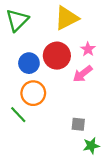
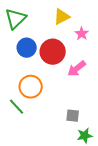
yellow triangle: (67, 18) -> (62, 17), size x0.7
pink star: (88, 49) -> (82, 34), moved
blue circle: (29, 63) -> (27, 48), moved

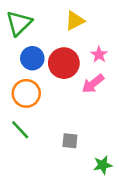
pink star: (82, 34) -> (99, 55), moved
orange circle: (31, 87) -> (26, 93), moved
gray square: (73, 116) -> (70, 141), moved

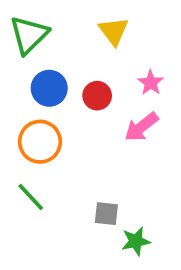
yellow triangle: (75, 21) -> (114, 31), turned -40
red circle: (64, 63) -> (97, 96), size x0.6
green star: (103, 165) -> (136, 241), moved

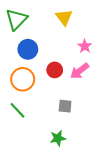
red circle: (97, 96) -> (55, 70), moved
gray square: (106, 214) -> (65, 106), moved
green star: (136, 241) -> (58, 138), moved

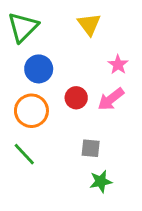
green star: (58, 138) -> (101, 181), moved

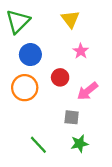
pink star: (118, 65) -> (81, 51), moved
pink arrow: (111, 99) -> (88, 91), moved
green line: (24, 154) -> (38, 145), moved

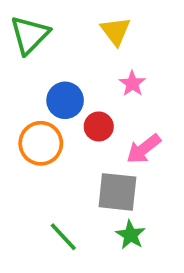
blue circle: (30, 55) -> (65, 100), moved
gray square: (72, 117) -> (117, 192), size x1.6
green star: (80, 144) -> (130, 235), turned -30

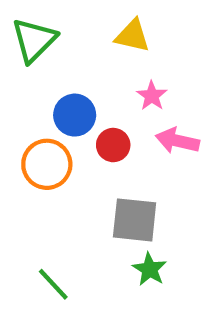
yellow triangle: (116, 31) -> (132, 36), turned -40
pink arrow: (144, 149) -> (177, 141), moved, turned 51
green line: (63, 237) -> (53, 284), moved

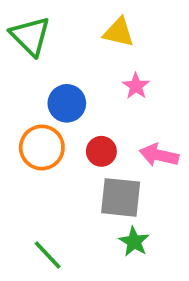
green triangle: (34, 40) -> (30, 36), turned -30
pink arrow: (177, 141) -> (159, 155), moved
red circle: (113, 145) -> (101, 151), moved

